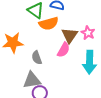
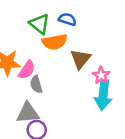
pink star: (88, 33) -> (101, 75), moved
pink semicircle: (63, 50) -> (27, 70), moved

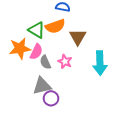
green triangle: (39, 24) -> (37, 30), moved
pink star: (101, 75) -> (65, 61), moved

